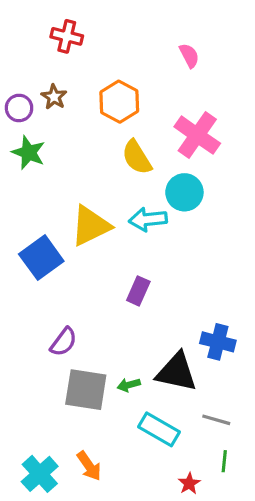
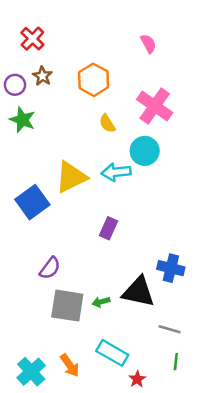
red cross: (67, 36) -> (32, 39), moved, turned 30
yellow semicircle: (137, 157) -> (107, 123), size x0.7
cyan rectangle: (159, 429) -> (112, 353), moved
red star: (189, 483) -> (137, 379), moved

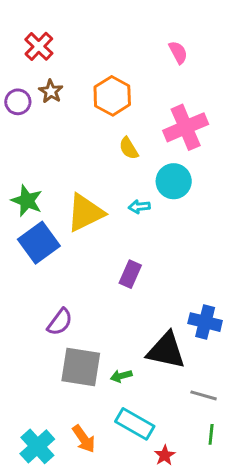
pink cross: (155, 106) -> (186, 127), turned 32
green star: (22, 120) -> (27, 201), moved
cyan arrow: (116, 172) -> (139, 207), size x0.6
green arrow: (101, 302) -> (121, 376), moved

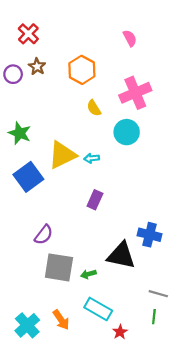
green star: (27, 201) -> (20, 133), moved
cyan arrow: (139, 207) -> (92, 158), moved
gray line: (204, 395) -> (158, 294), moved

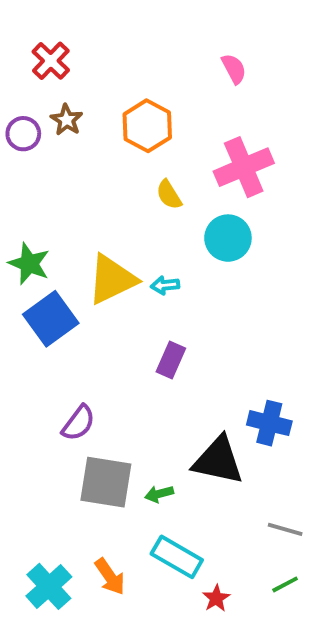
green star: (20, 133) -> (29, 264), moved
green line: (154, 317) -> (285, 584), moved, turned 56

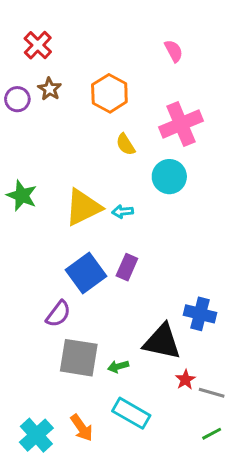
blue square: (51, 319) -> (86, 273), moved
red star: (216, 598) -> (185, 380), moved

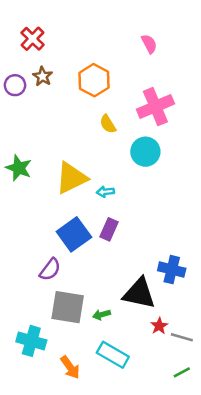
cyan arrow: (123, 212) -> (105, 192), moved
cyan cross: (36, 435) -> (31, 341), moved, turned -32

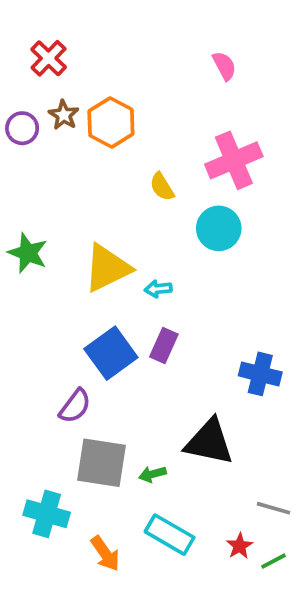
orange hexagon: (94, 80) -> (111, 123), moved
blue cross: (172, 270) -> (260, 374), moved
red star: (159, 326) -> (239, 546), moved

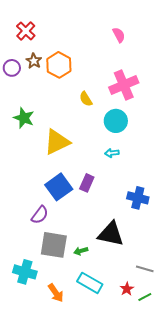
green star: (28, 253) -> (24, 118), moved
cyan arrow: (158, 289) -> (112, 153), moved

